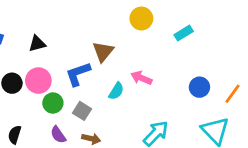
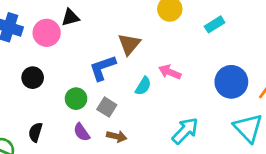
black triangle: (37, 44) -> (70, 17), moved
pink circle: (38, 81) -> (47, 33), moved
blue circle: (199, 87) -> (231, 82), size x1.5

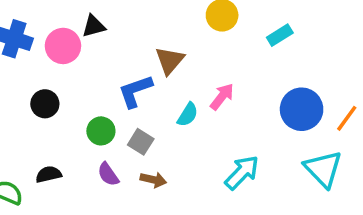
pink arrow: (170, 72) -> (222, 97), turned 105
black semicircle: (35, 132) -> (49, 174), turned 60

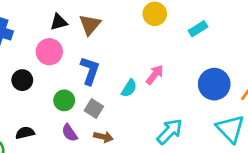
pink circle: (63, 46) -> (49, 52), moved
brown triangle: (170, 60) -> (90, 25), moved
blue L-shape: (135, 91) -> (90, 71), turned 128

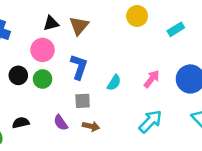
pink arrow: (155, 75) -> (152, 79), moved
green circle: (64, 100) -> (43, 79), moved
gray square: (94, 108) -> (83, 101), turned -35

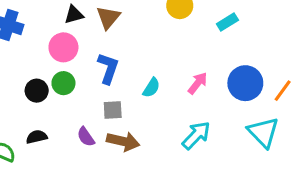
black circle: (18, 75) -> (37, 91), moved
brown arrow: (91, 126) -> (123, 141), size x1.5

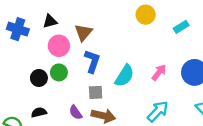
black triangle: (74, 15) -> (50, 21), moved
brown triangle: (108, 18) -> (83, 32), moved
cyan semicircle: (151, 88) -> (124, 76), size x1.5

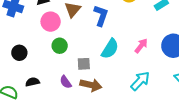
blue L-shape: (92, 61) -> (101, 16), moved
green circle: (59, 72) -> (60, 46), moved
black circle: (39, 78) -> (19, 53), moved

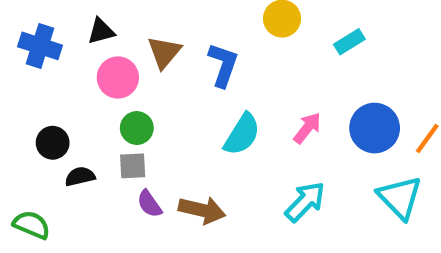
gray square: (84, 64) -> (133, 166), moved
black semicircle: (32, 82) -> (80, 176), moved

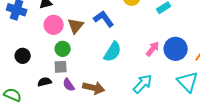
brown triangle: (164, 52) -> (76, 26), moved
blue L-shape: (223, 65) -> (104, 19), turned -55
pink arrow: (307, 128) -> (153, 49), moved
black semicircle: (80, 176) -> (45, 82), moved

